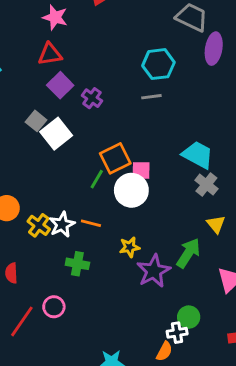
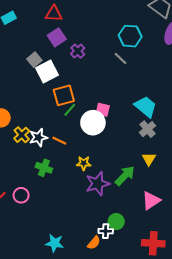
gray line: (151, 97) -> (120, 58), turned 40
orange square: (115, 158) -> (64, 95), moved

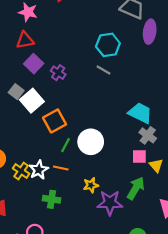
green line: (70, 110) -> (66, 145), moved
pink square: (103, 110) -> (139, 157), moved
purple star: (98, 184) -> (110, 203), turned 30

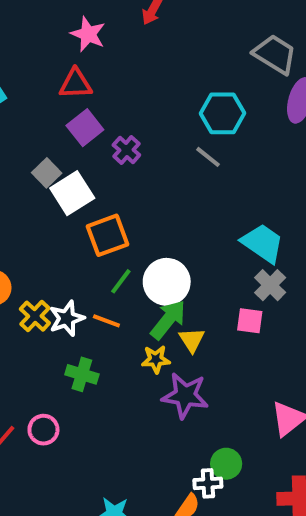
yellow triangle: (156, 165) -> (192, 340), moved
green arrow: (136, 188) -> (168, 320), moved

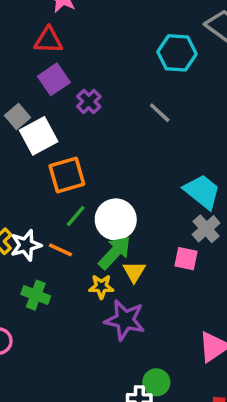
cyan hexagon: (222, 113) -> (177, 53), moved

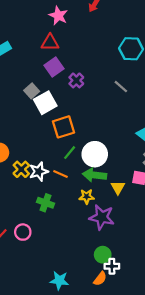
green arrow: (115, 253) -> (95, 175), turned -125
yellow triangle: (134, 272) -> (118, 187), moved
green circle: (156, 382) -> (103, 255), moved

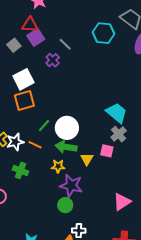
purple square: (54, 67) -> (36, 37), moved
gray line: (121, 87) -> (65, 44), moved
gray square: (32, 91) -> (14, 45), moved
orange square: (63, 127) -> (24, 101), moved
green circle: (103, 255) -> (65, 205), moved

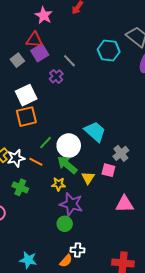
cyan trapezoid: (117, 113) -> (95, 132), moved
green arrow: (66, 147) -> (67, 165), turned 30
pink triangle: (122, 202) -> (125, 204), moved, turned 30

